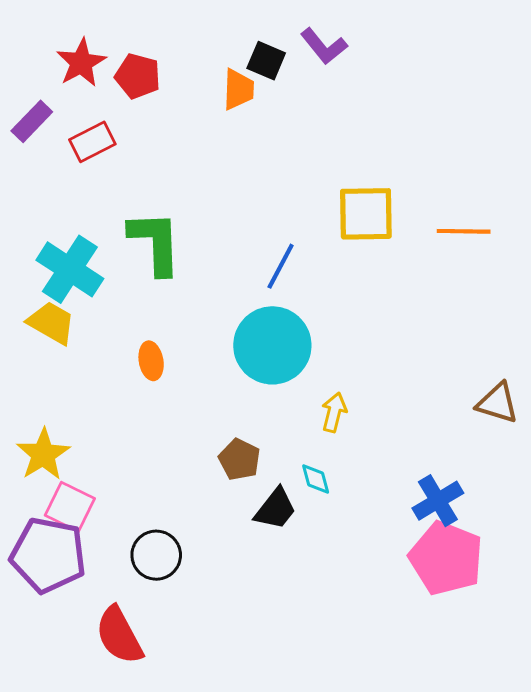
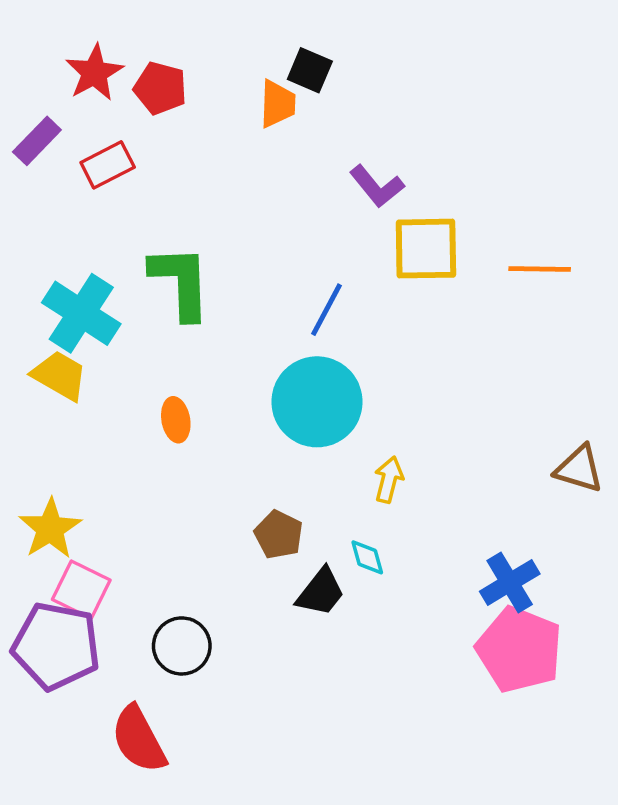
purple L-shape: (324, 46) -> (377, 186), moved

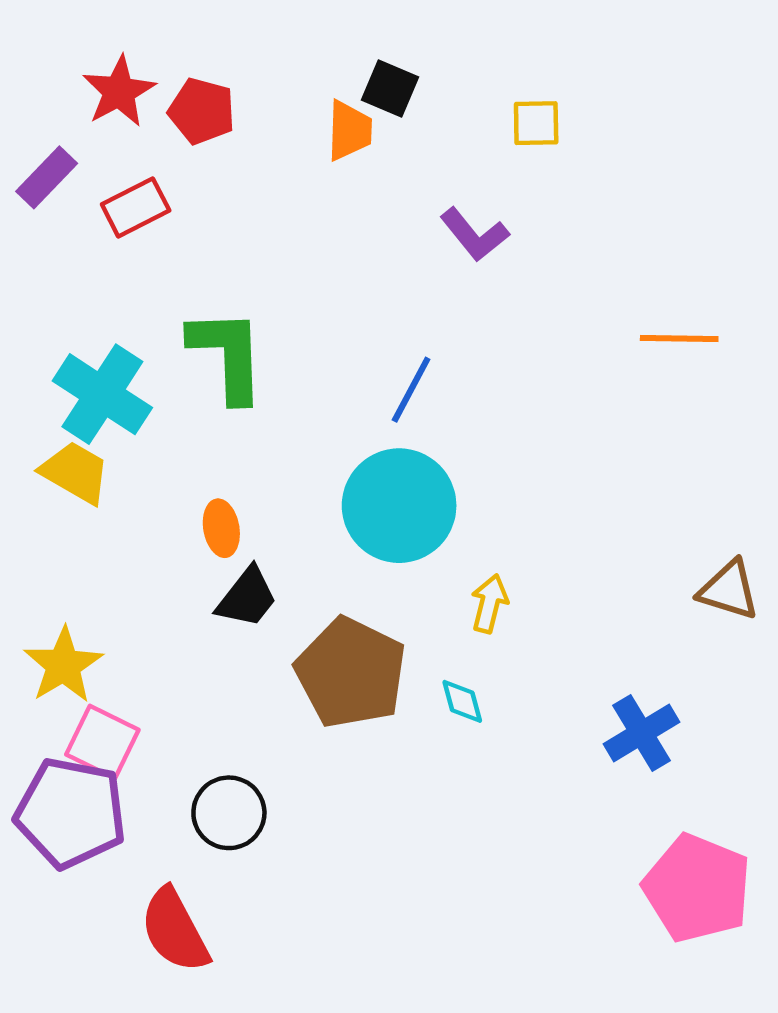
yellow square: (426, 249) -> (536, 123), moved, size x0.6
brown pentagon: (279, 535) -> (351, 673), size x1.8
black trapezoid: (321, 592) -> (247, 597), moved
pink pentagon: (519, 650) -> (697, 888), moved

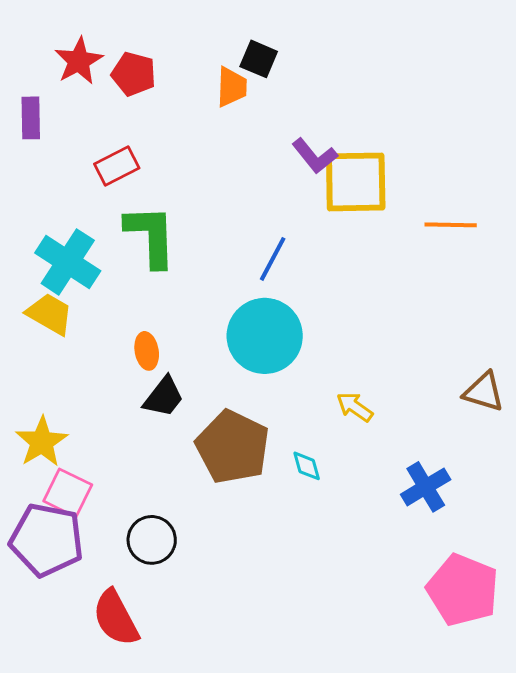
yellow square: (536, 123) -> (356, 182), moved, size x2.0
purple rectangle: (47, 177) -> (31, 118), turned -45
red rectangle: (136, 207) -> (117, 166), moved
yellow arrow: (489, 604) -> (355, 407), moved, turned -69

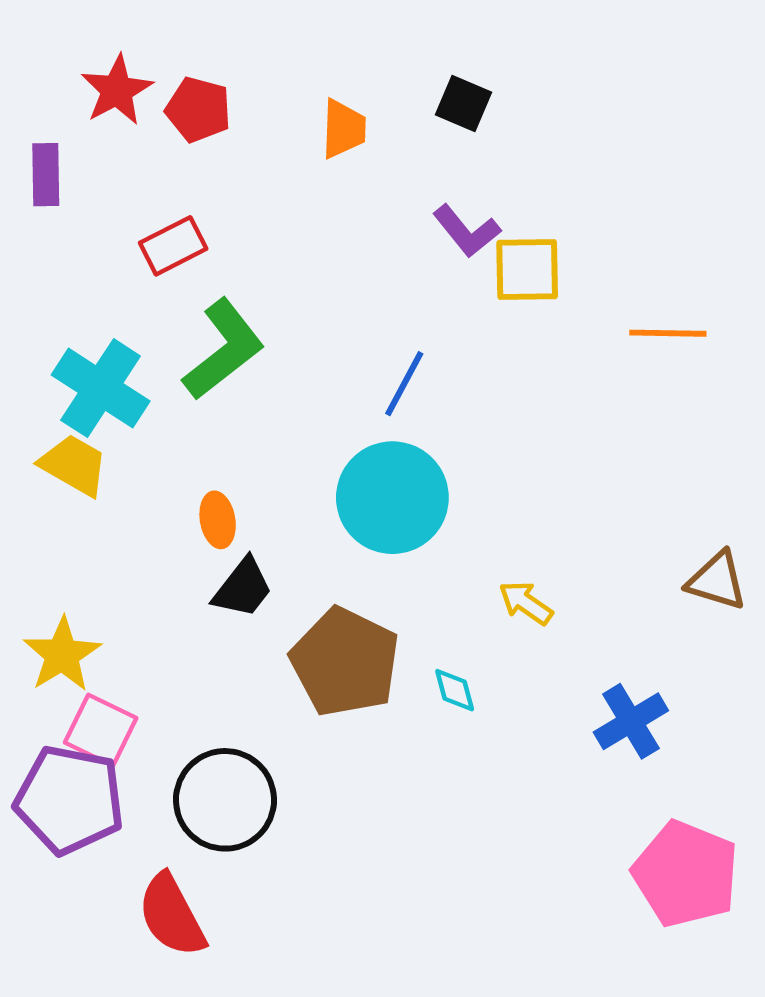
black square: (259, 59) -> (464, 104), moved
yellow square: (356, 182) -> (527, 270), size x0.7
green L-shape: (151, 236) -> (224, 350), turned 54
black circle: (152, 540) -> (225, 800), size x1.4

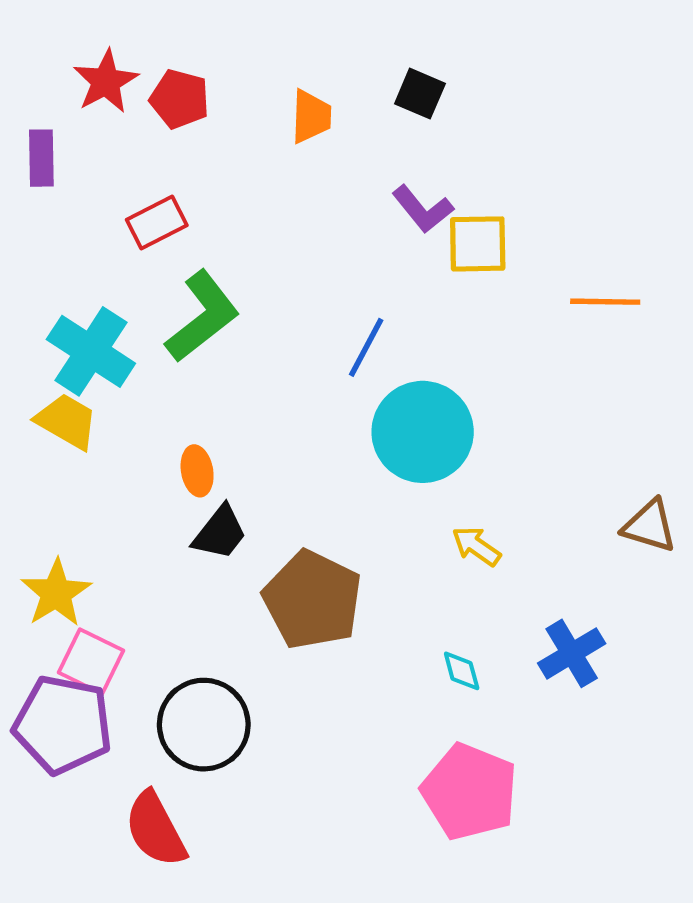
cyan circle: (392, 498) -> (423, 432), moved
cyan diamond: (455, 690) -> (462, 671), moved
pink pentagon: (686, 874) -> (470, 792), moved

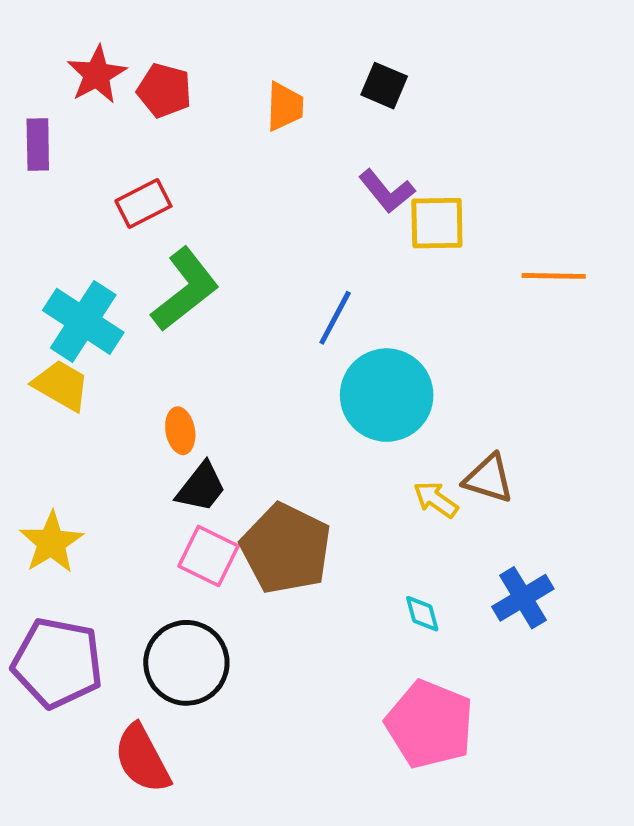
brown triangle: (649, 526) -> (489, 479), moved
pink square: (91, 662) -> (209, 556), moved

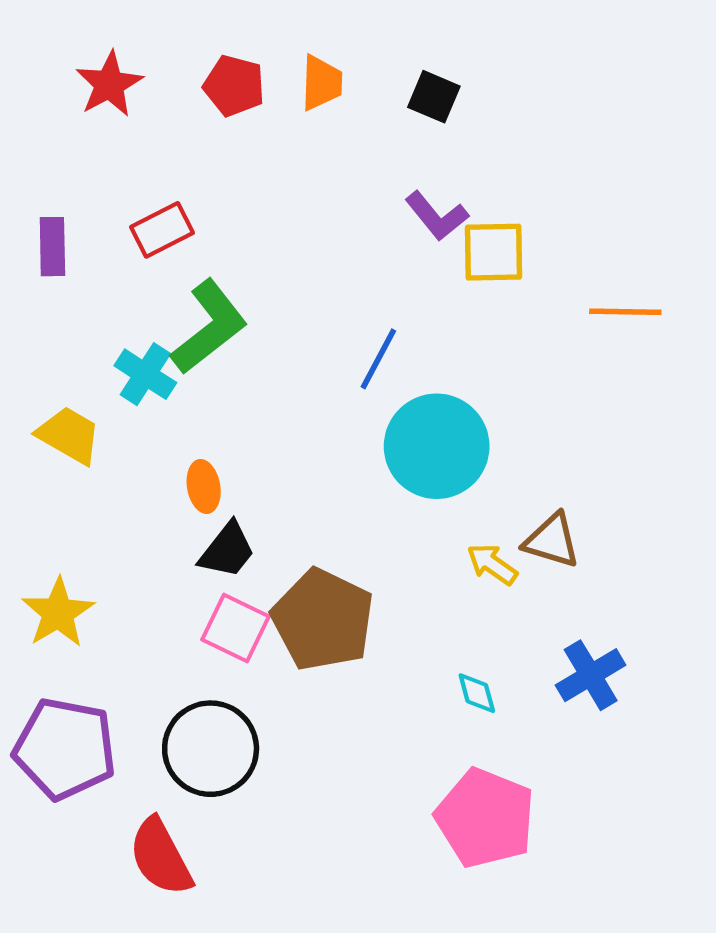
red pentagon: (164, 90) -> (234, 86), moved
orange trapezoid: (285, 106) -> (321, 83), moved
purple rectangle: (38, 145) -> (52, 247), moved
cyan cross: (83, 321) -> (145, 374), moved, size x0.7

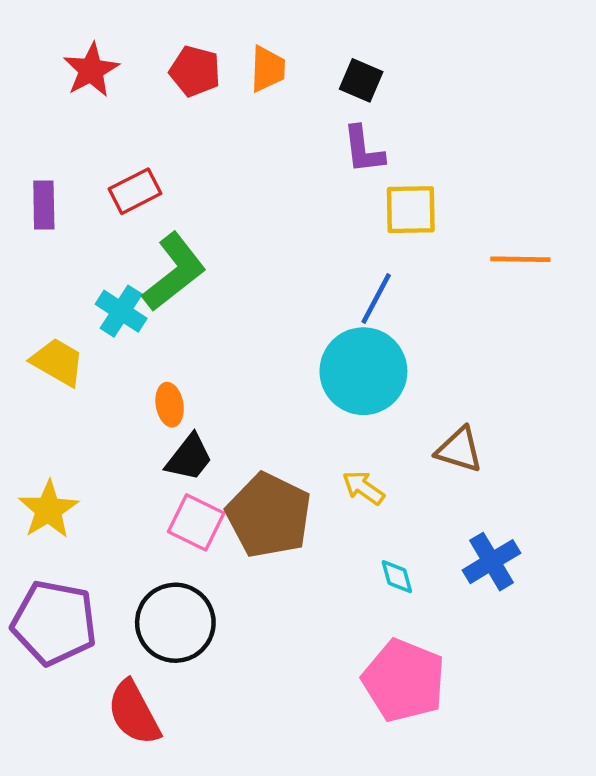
purple L-shape: (437, 216) -> (363, 150), moved, turned 32
blue line: (378, 359) -> (376, 298), moved
yellow arrow: (492, 564) -> (363, 488), moved

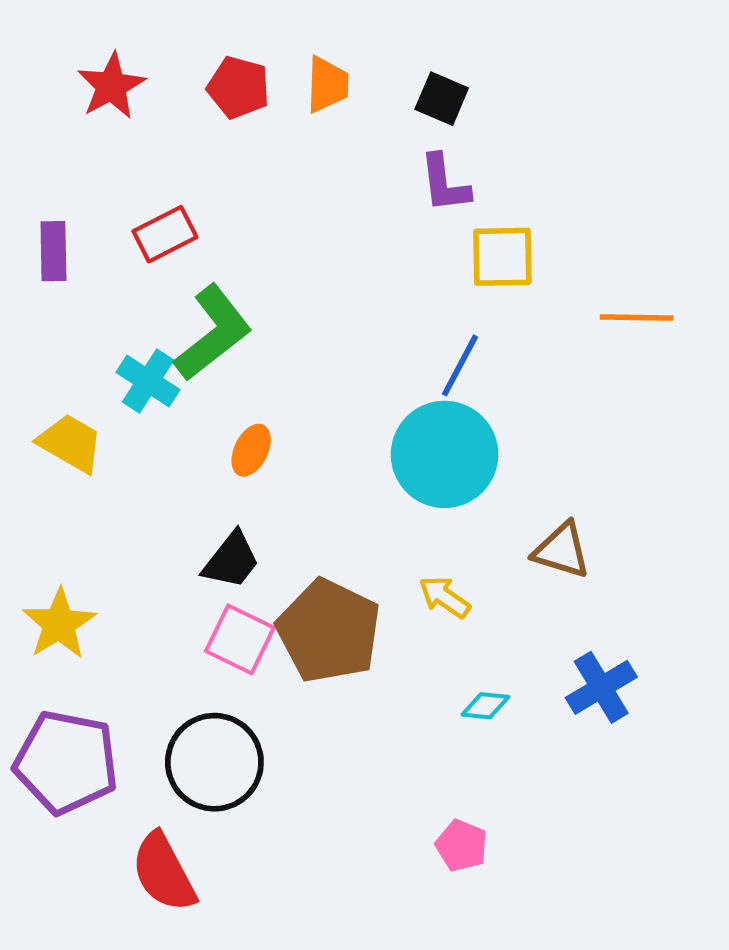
orange ellipse: (170, 405) -> (251, 450), moved, turned 36
cyan diamond: (397, 577) -> (485, 706), turned -69
pink pentagon: (404, 680) -> (461, 845), moved, size x0.5

